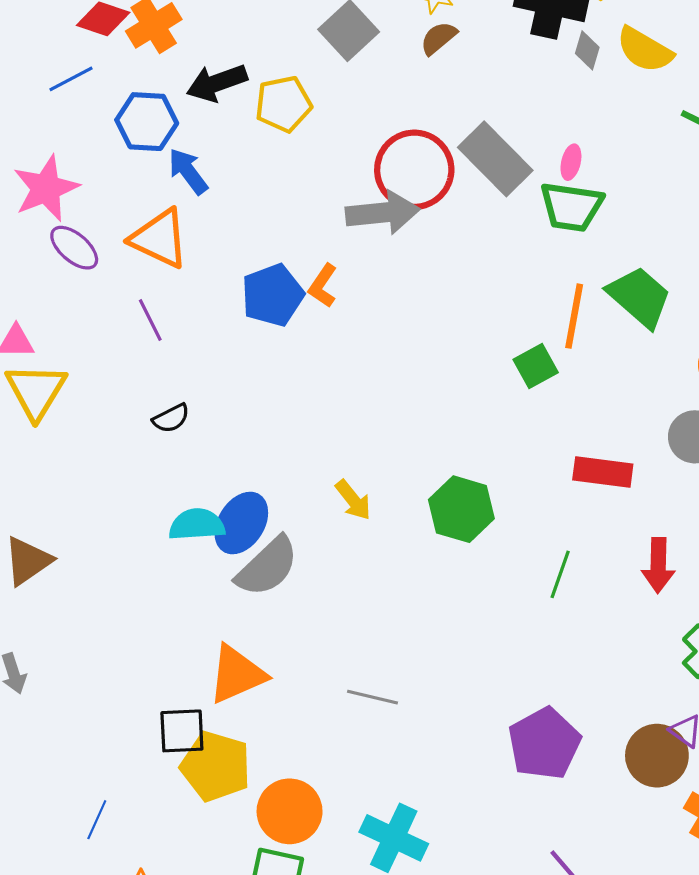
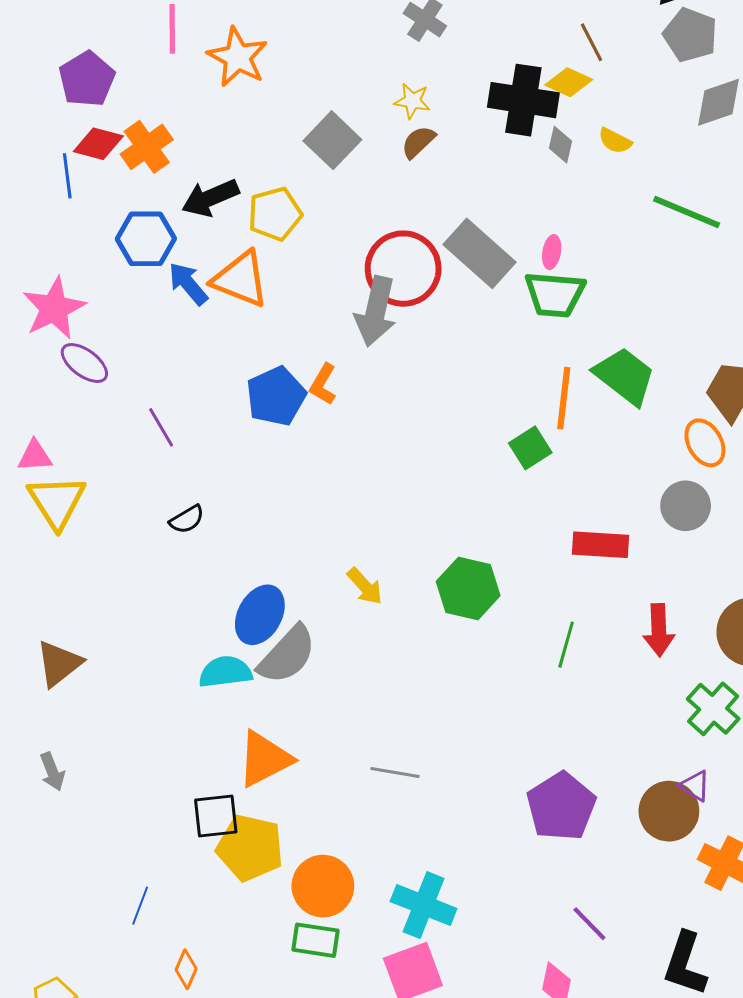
yellow semicircle: (645, 50) -> (615, 141), size x0.6
blue line: (71, 79) -> (67, 176), moved, turned -66
gray arrow: (383, 213) -> (376, 311), turned 112
orange triangle: (160, 239) -> (240, 279), moved
cyan semicircle: (197, 525) -> (225, 672), moved

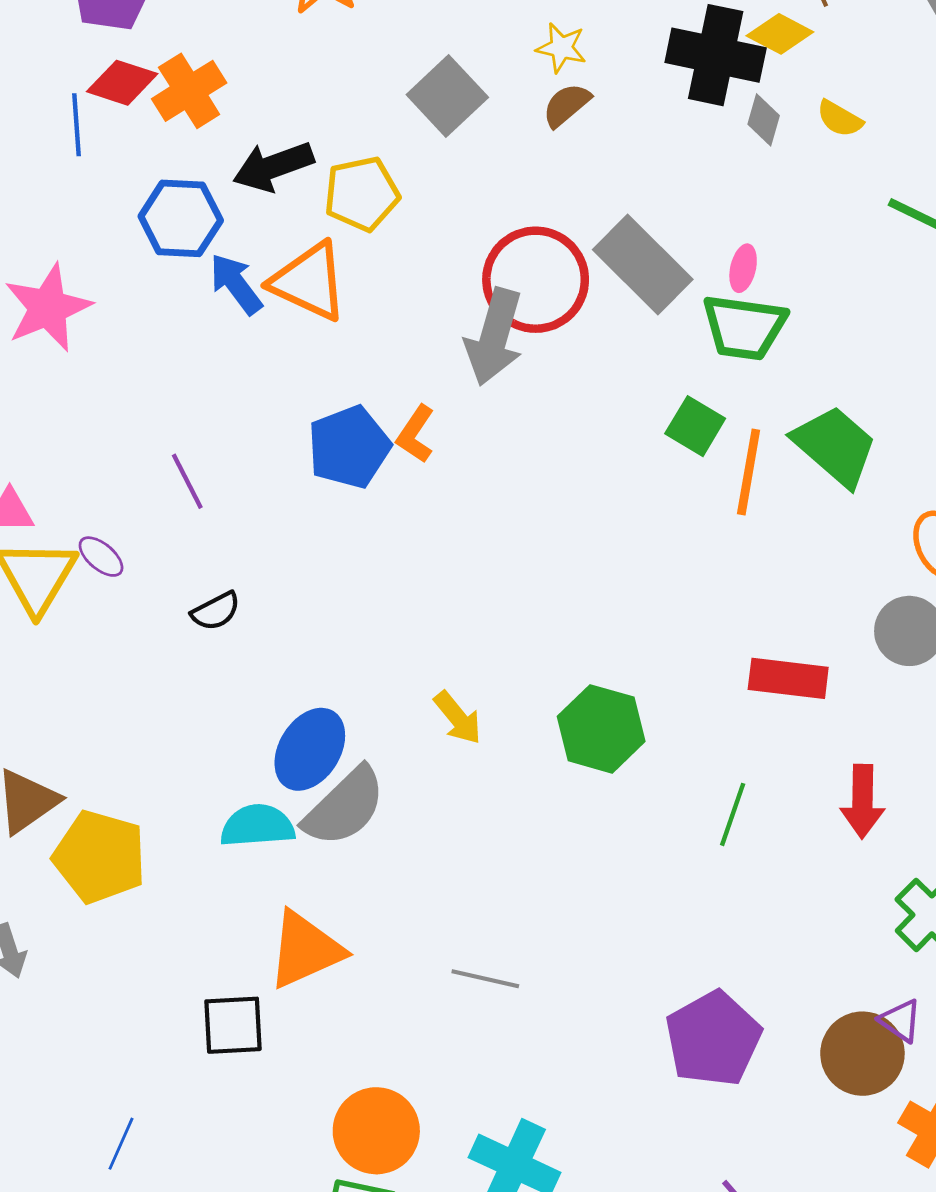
purple ellipse: (84, 363) -> (101, 557), moved, size x0.7
green square: (530, 448) -> (695, 426), moved, turned -30
yellow pentagon: (250, 848) -> (100, 857), moved

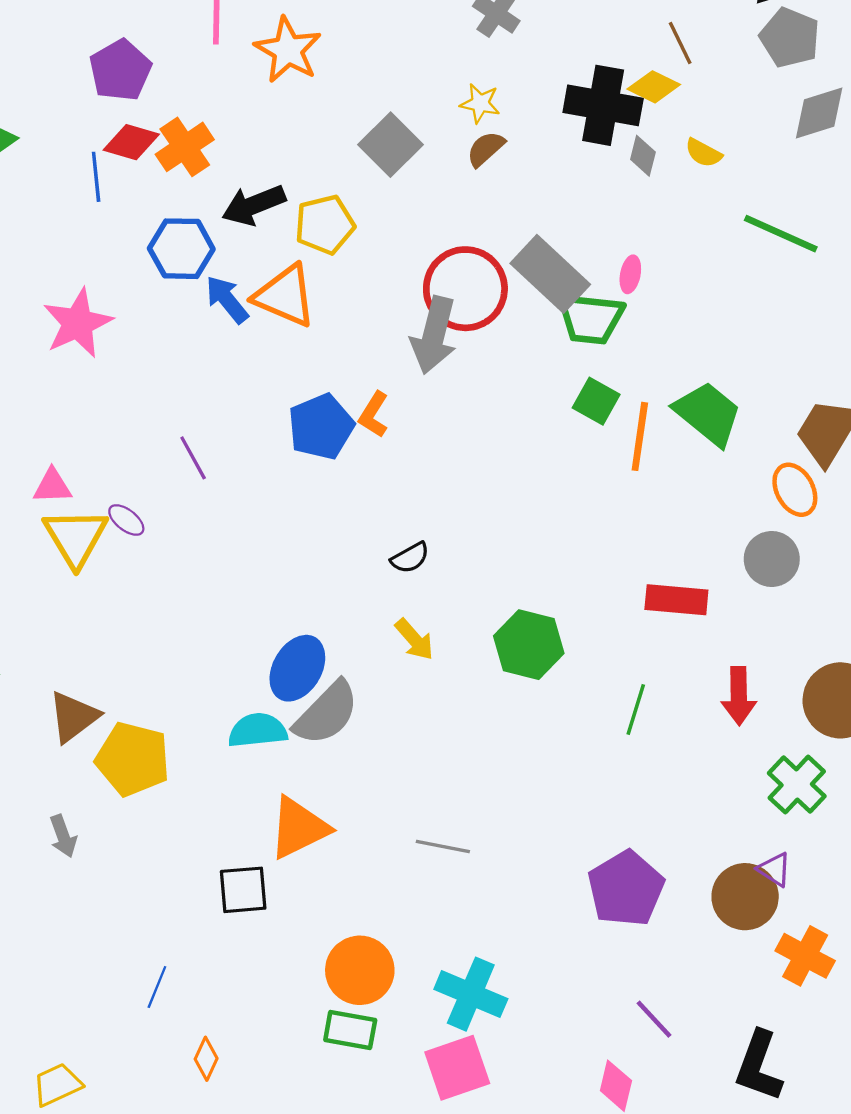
green trapezoid: (744, 327) -> (591, 319), moved
black semicircle: (216, 611) -> (410, 558), moved

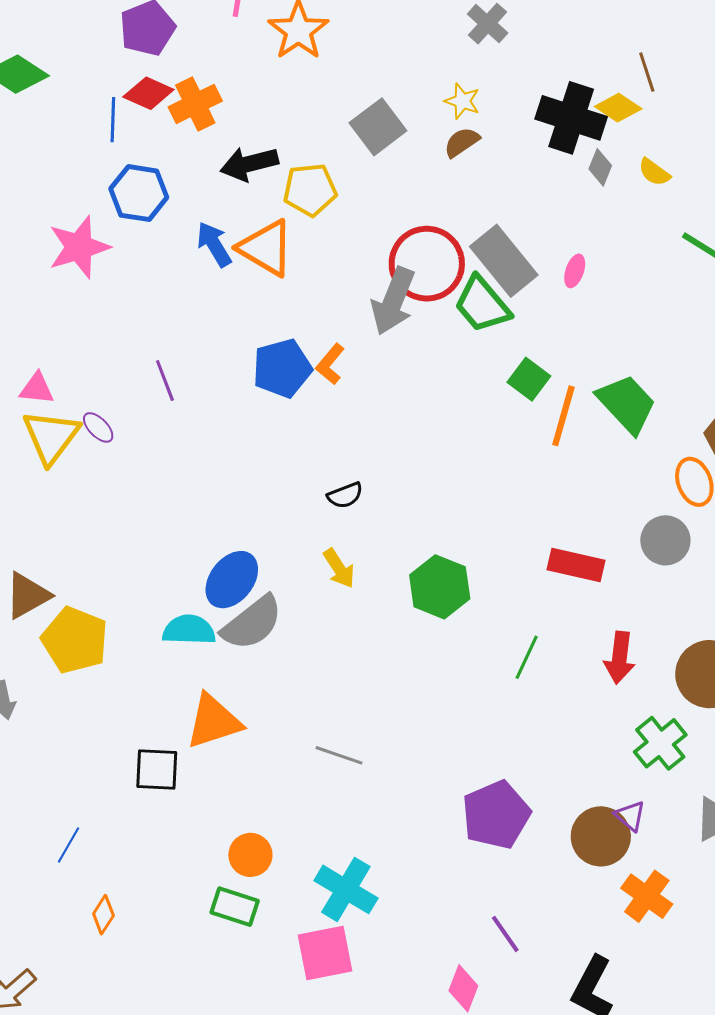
blue hexagon: (181, 249) -> (139, 193), moved
green trapezoid: (591, 319) -> (482, 304), moved, turned 36
orange circle: (360, 970) -> (250, 855), size x0.7

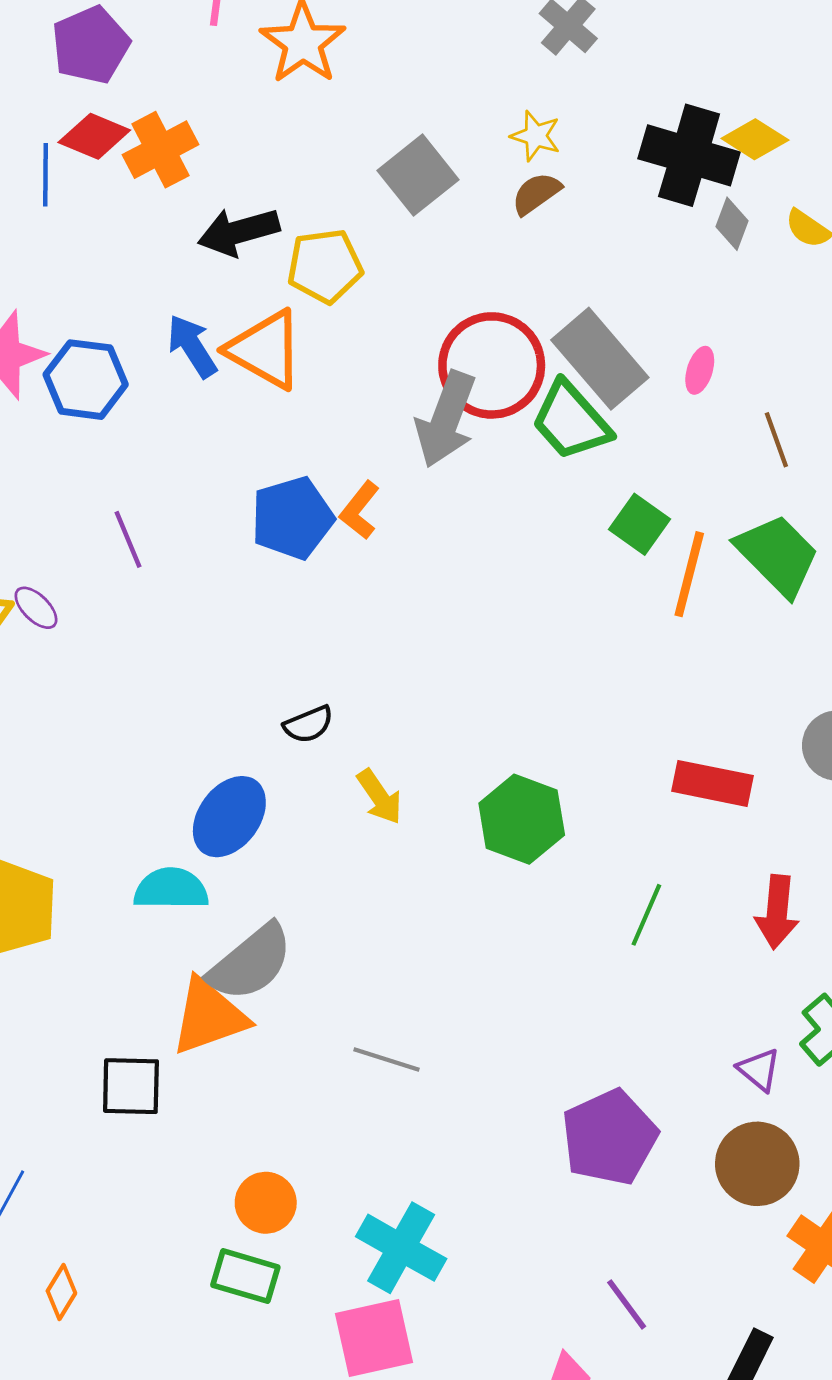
brown line: (647, 72) -> (776, 440), moved
blue hexagon: (139, 193) -> (86, 380), moved
black semicircle: (345, 495) -> (308, 724), moved
gray semicircle: (252, 623) -> (251, 963), moved
purple triangle: (630, 816) -> (759, 1070), moved

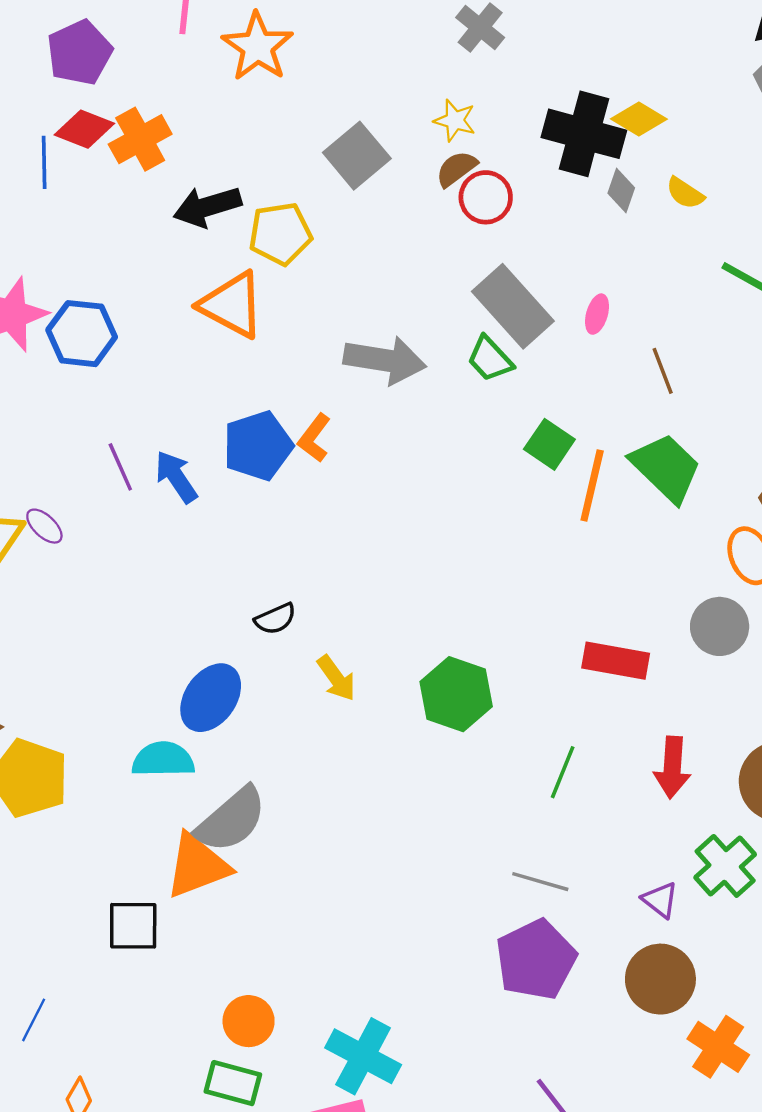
blue arrow: (192, 346) -> (176, 477), moved
red circle: (492, 365) -> (486, 197), moved, size x0.6
gray arrow: (446, 419) -> (385, 360), turned -100
green trapezoid: (571, 421) -> (490, 359), size x0.7
gray line: (387, 1060) -> (540, 882), moved

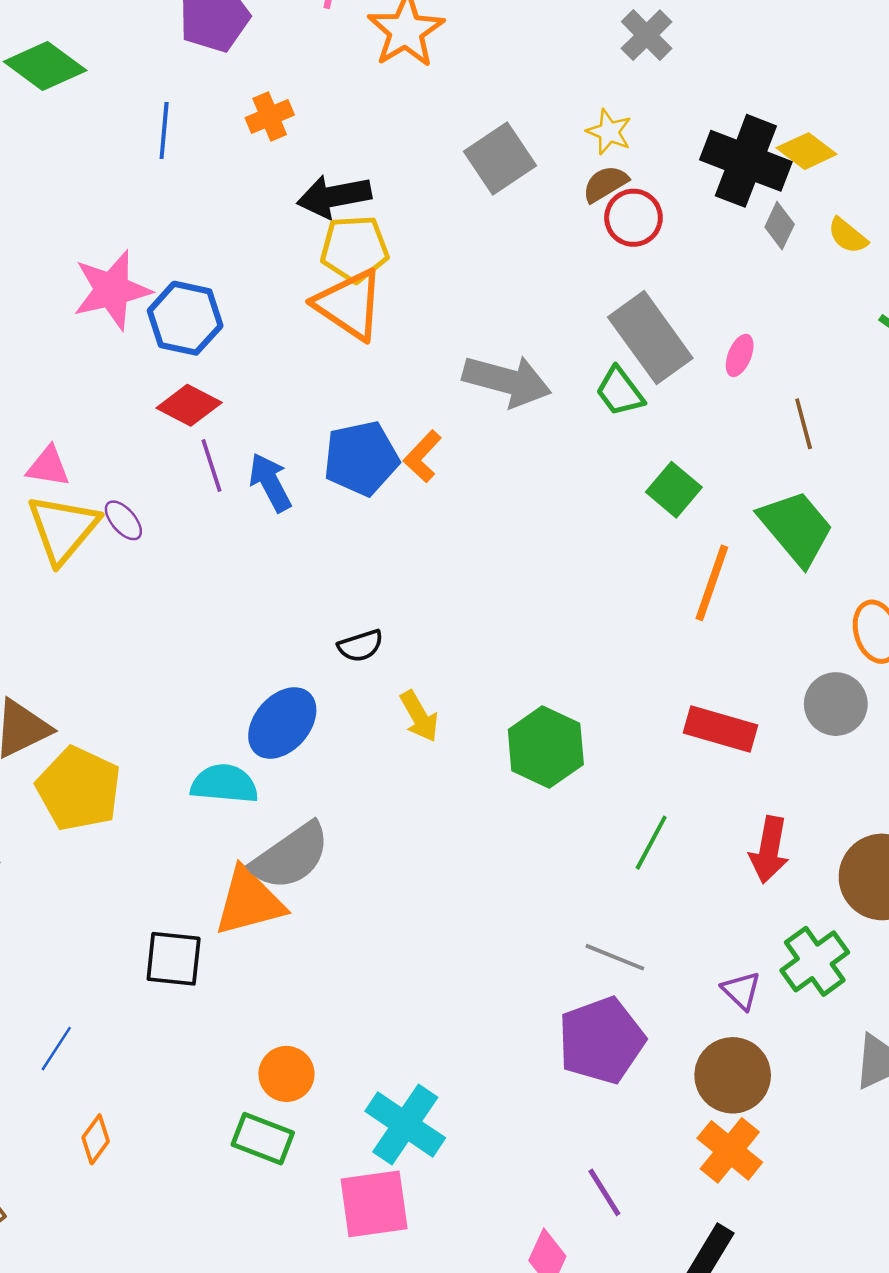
red diamond: (84, 129) -> (189, 405), moved
orange cross: (140, 139) -> (270, 116), size x0.7
yellow pentagon: (280, 234) -> (355, 249), moved
orange line: (592, 485) -> (712, 583), moved
orange cross: (718, 1047) -> (730, 1150), moved

